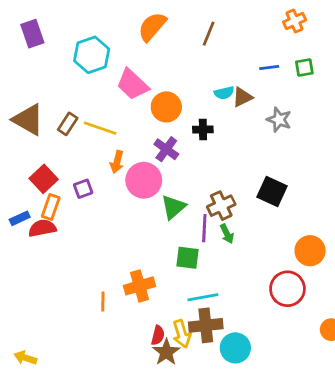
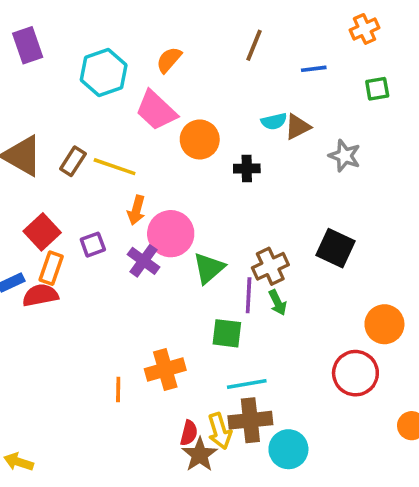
orange semicircle: (152, 27) -> (169, 60), moved, size x0.7
blue line: (269, 68) -> (314, 69), moved
purple cross: (166, 149) -> (144, 261), moved

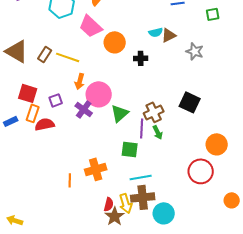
red square: (42, 232) -> (28, 93), turned -30
red semicircle: (40, 295) -> (45, 124), moved

